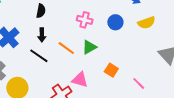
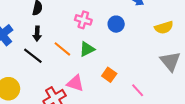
yellow semicircle: (146, 23) -> (164, 27), moved

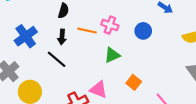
orange line: (62, 49) -> (87, 31), moved, turned -30

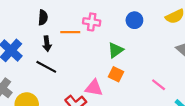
blue circle: (143, 31) -> (134, 20), moved
green triangle: (112, 55) -> (116, 50), moved
orange square: (134, 82) -> (116, 74), moved

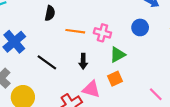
pink cross: (92, 22) -> (102, 33), moved
black arrow: (47, 44) -> (83, 61), moved
orange square: (116, 74) -> (115, 79), turned 32

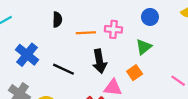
green triangle: (118, 55) -> (144, 47), moved
black arrow: (83, 61) -> (99, 61), size x1.5

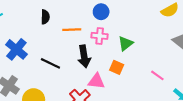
blue circle: (150, 17) -> (101, 12), moved
pink cross: (113, 29) -> (100, 36), moved
orange square: (135, 73) -> (117, 67), turned -32

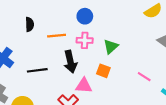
black line: (50, 63) -> (37, 70), turned -30

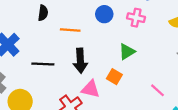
pink cross: (85, 40) -> (136, 18), moved

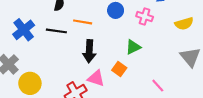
black line: (43, 64) -> (56, 31), moved

